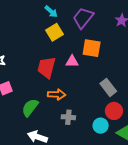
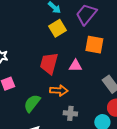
pink triangle: (72, 61) -> (75, 66), moved

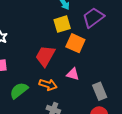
orange square: (94, 45) -> (75, 43), moved
pink triangle: (75, 66) -> (73, 74), moved

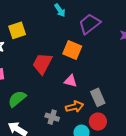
yellow square: (62, 24) -> (17, 30), moved
orange arrow: (48, 85) -> (75, 107), moved, turned -30

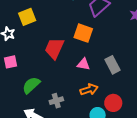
gray rectangle: (98, 97) -> (112, 65), moved
gray cross: (52, 117) -> (56, 101), moved, turned -32

